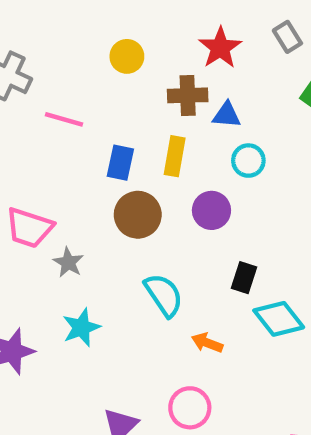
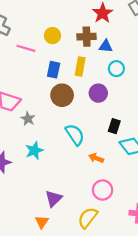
yellow circle: (127, 56) -> (52, 36), moved
pink circle: (190, 408) -> (103, 190), moved

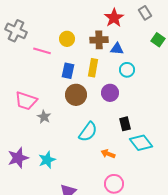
black rectangle: (114, 126) -> (125, 124), turned -32
cyan semicircle: (75, 135) -> (88, 132), turned 70
cyan star: (34, 151) -> (47, 160), moved

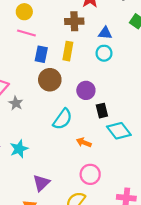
yellow circle: (67, 39) -> (24, 12), moved
blue triangle: (117, 49) -> (105, 33), moved
pink line: (42, 51) -> (26, 33), moved
purple circle: (110, 93) -> (86, 90), moved

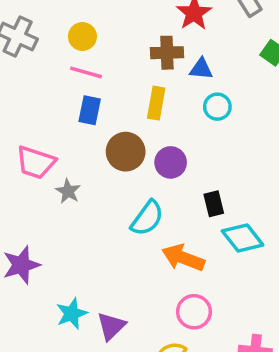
blue triangle: (105, 33) -> (201, 69), moved
blue rectangle: (41, 54) -> (90, 110), moved
purple circle: (86, 90) -> (171, 162), moved
orange arrow: (84, 142) -> (183, 258), size x1.6
cyan star: (19, 149) -> (72, 314), moved

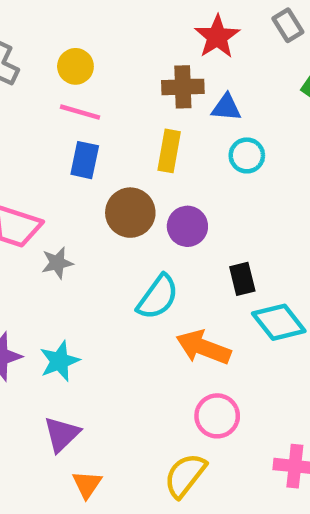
gray star: (68, 191) -> (57, 263), turned 30
cyan star: (72, 314) -> (60, 361), moved
purple triangle: (111, 326) -> (62, 434), moved

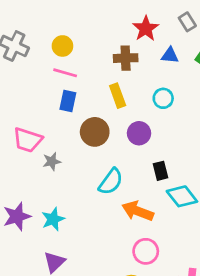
blue triangle: (226, 107) -> (170, 55), moved
yellow rectangle: (169, 151) -> (118, 96), turned -30
purple circle: (187, 226) -> (139, 133), moved

